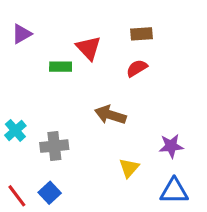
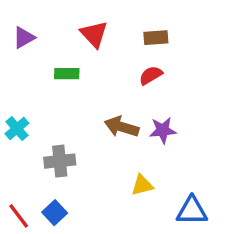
red triangle: (89, 48) -> (94, 34), moved
cyan cross: (15, 130) -> (17, 129), moved
purple star: (171, 146) -> (163, 130), moved
yellow triangle: (129, 168) -> (142, 185), turned 35

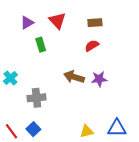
purple triangle: (24, 38) -> (27, 23), moved
green rectangle: (67, 74) -> (41, 45), turned 72
yellow triangle: (142, 185) -> (87, 131), moved

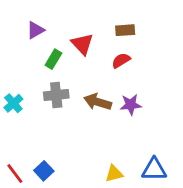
red triangle: (57, 21) -> (82, 44), moved
green rectangle: (41, 45) -> (53, 59), turned 48
gray cross: (37, 98) -> (56, 95), moved

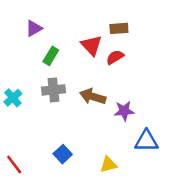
red triangle: (82, 44) -> (91, 45), moved
purple star: (131, 105) -> (124, 111), moved
blue triangle: (154, 169) -> (146, 141), moved
blue square: (44, 171) -> (63, 154), moved

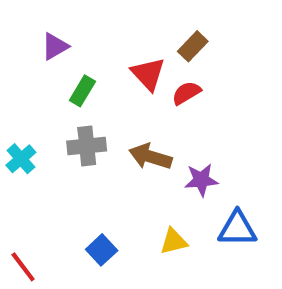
brown rectangle: (119, 28) -> (193, 46), turned -42
yellow triangle: (108, 165) -> (174, 241), moved

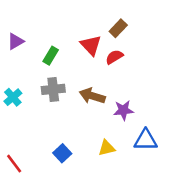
purple triangle: (55, 46) -> (15, 41), moved

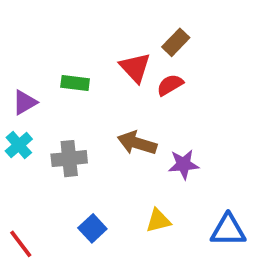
purple triangle: (15, 41) -> (25, 102), moved
green rectangle: (51, 56) -> (75, 83), turned 66
gray cross: (53, 89) -> (69, 159), moved
blue triangle: (146, 140) -> (228, 230), moved

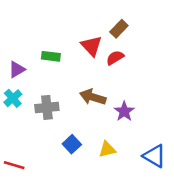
purple star: (184, 164) -> (124, 111), turned -30
blue square: (92, 228) -> (72, 144), moved
blue triangle: (228, 230) -> (154, 156), turned 30
red line: (21, 244) -> (14, 165), turned -36

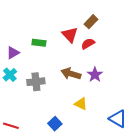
purple star: (124, 111) -> (95, 75), moved
blue square: (72, 144) -> (55, 124), moved
yellow triangle: (107, 149) -> (81, 104), moved, turned 40

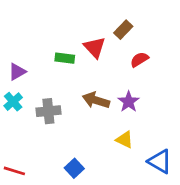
green rectangle: (39, 43) -> (65, 58), moved
red semicircle: (88, 44) -> (139, 59), moved
yellow triangle: (81, 104) -> (125, 140), moved

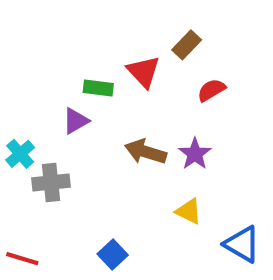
purple triangle: (17, 72) -> (76, 121), moved
gray cross: (48, 111) -> (51, 183), moved

